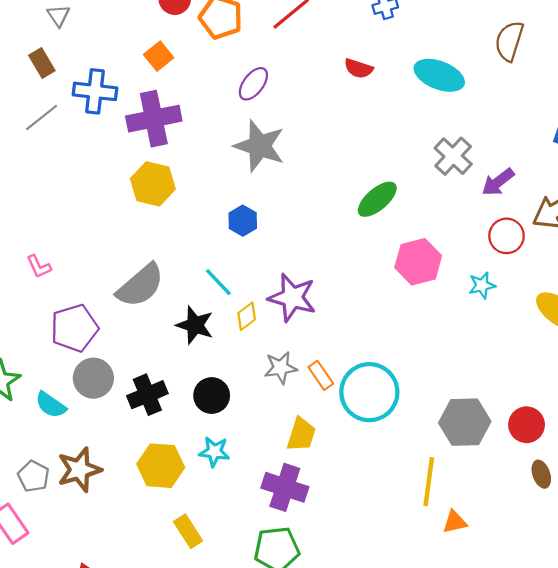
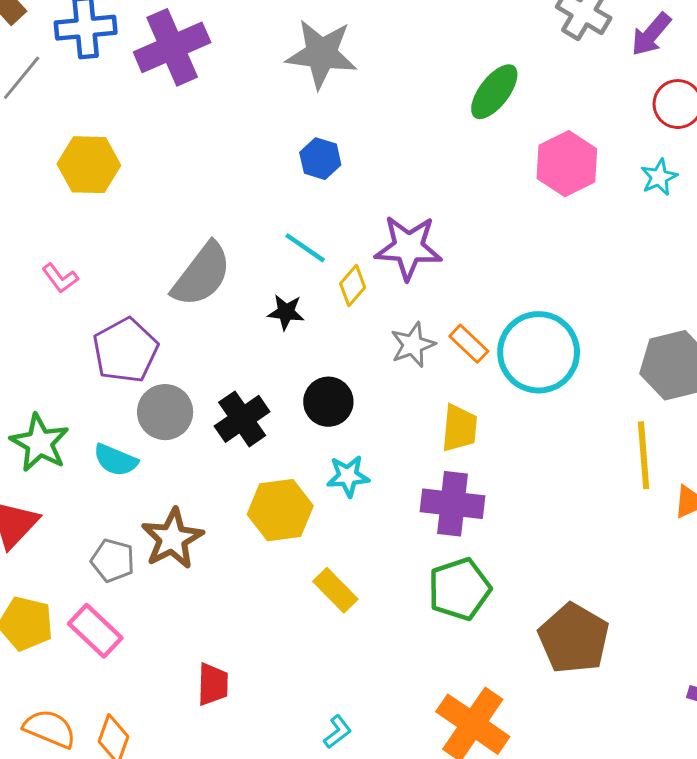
yellow hexagon: (153, 184) -> (89, 165), moved
black star: (195, 325) -> (286, 312), size x0.7

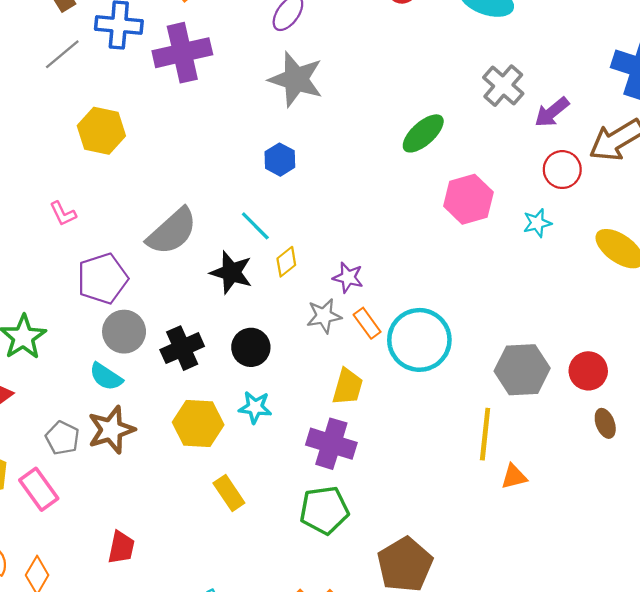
purple star: (408, 248) -> (348, 277), moved, size x0.6
black star: (286, 312) -> (231, 272), size x1.5
cyan semicircle: (116, 460) -> (106, 377), moved

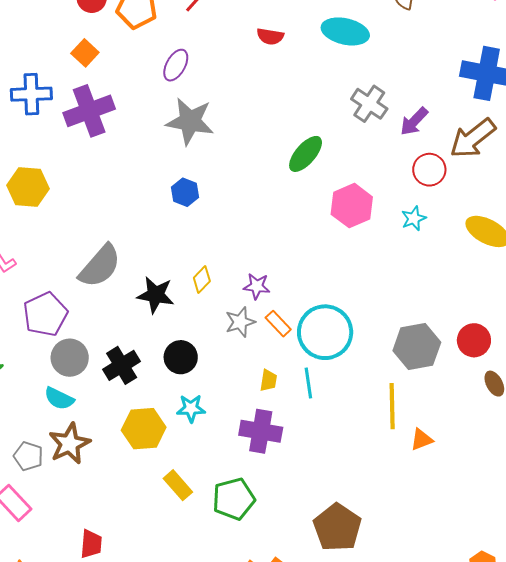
cyan line: (255, 226) -> (308, 383), moved, turned 44
yellow trapezoid: (348, 387) -> (268, 380), size x0.7
green pentagon: (324, 510) -> (234, 499), moved

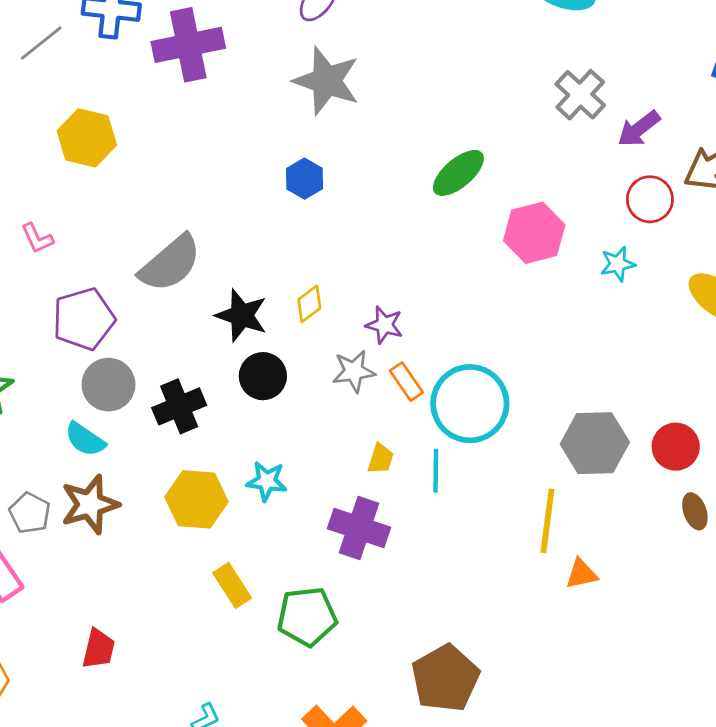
green ellipse: (306, 154) -> (458, 173), moved
black circle: (181, 357) -> (263, 376), moved

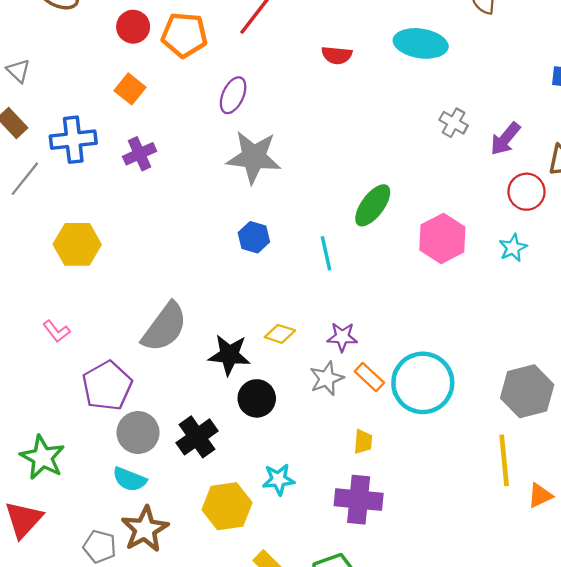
purple cross: (188, 45) -> (140, 154), size x0.6
gray cross: (580, 95) -> (454, 123), size x0.7
yellow diamond: (309, 304) -> (280, 334), turned 68
cyan line: (436, 471) -> (326, 253), moved

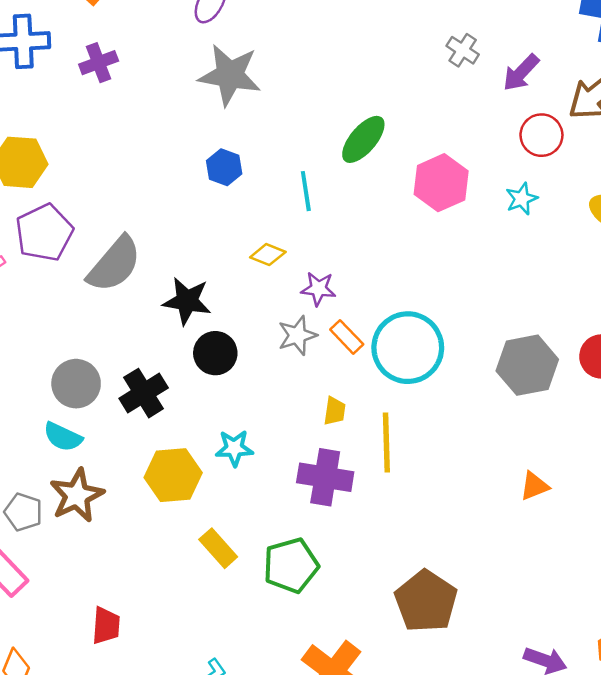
yellow diamond: (280, 334) -> (268, 255), moved
purple pentagon: (107, 386) -> (44, 233), moved
yellow line: (504, 460) -> (386, 442), moved

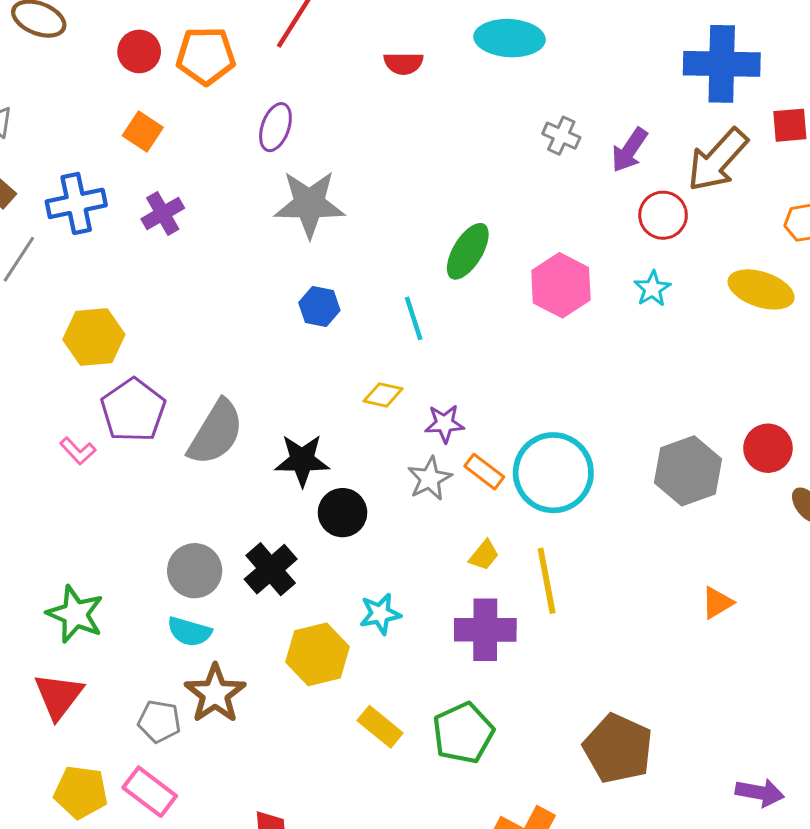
yellow trapezoid: (335, 411) -> (484, 555), turned 40

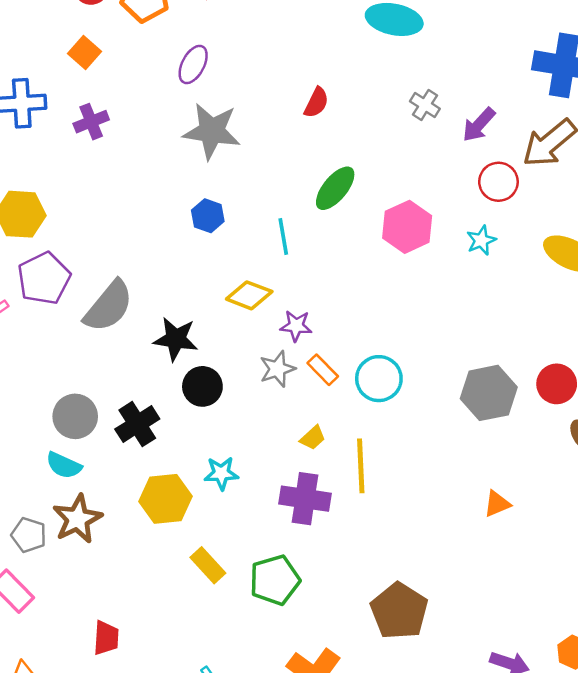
red semicircle: (403, 63) -> (316, 103), moved, turned -72
yellow diamond: (383, 395) -> (249, 295), size x1.4
cyan circle: (553, 473) -> (379, 379), size x0.7

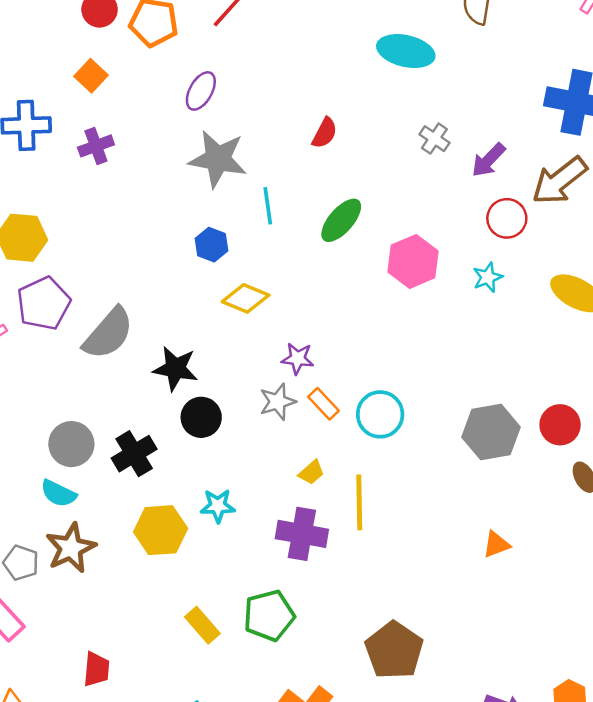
cyan line: (283, 236) -> (268, 206), moved
yellow diamond: (249, 295) -> (246, 298), moved
yellow rectangle: (208, 565) -> (202, 625), moved

